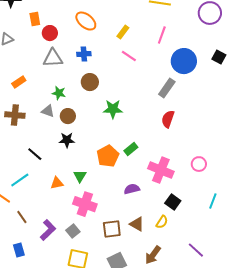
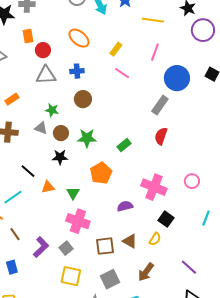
green star: (113, 109) -> (87, 138), moved
green rectangle: (131, 149) -> (124, 145), moved
orange triangle: (57, 183) -> (48, 187), moved

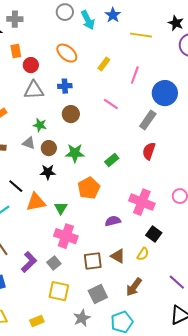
pink line: (155, 52) -> (135, 75), moved
pink line: (122, 73) -> (111, 104), moved
orange triangle: (48, 187) -> (36, 202), size x1.5

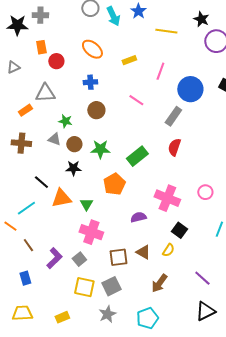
yellow rectangle: (104, 64) -> (129, 60), turned 32
gray triangle: (34, 90) -> (45, 93), moved
green rectangle: (112, 160) -> (137, 156), size x1.5
gray square: (98, 294) -> (111, 286), moved

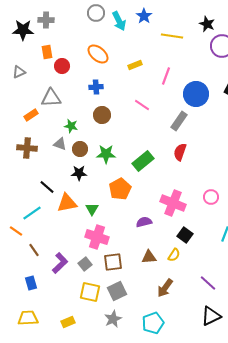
brown triangle: (143, 252) -> (149, 257), turned -35
brown square: (118, 257) -> (113, 262), moved

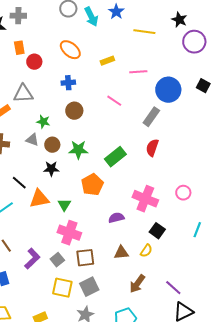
pink line: (166, 76) -> (138, 72), turned 66
purple line: (208, 283) -> (173, 288), moved

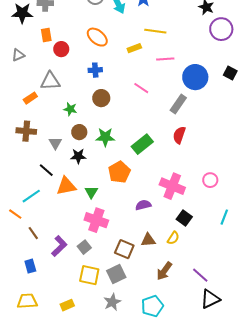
yellow line: (144, 32) -> (155, 31), moved
gray triangle: (32, 140) -> (55, 143), moved, turned 40
brown square: (85, 258) -> (124, 249), moved, turned 30

